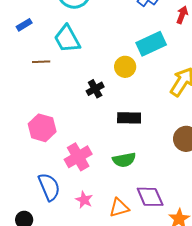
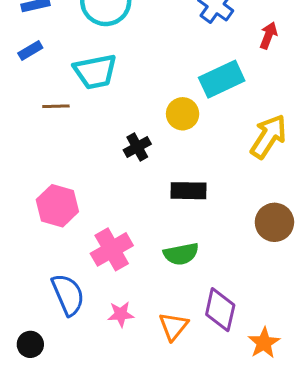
cyan trapezoid: (67, 39) -> (95, 72), turned -72
purple diamond: (150, 197) -> (220, 310), turned 36
pink star: (84, 200) -> (121, 314), turned -30
orange triangle: (119, 208) -> (173, 326), turned -35

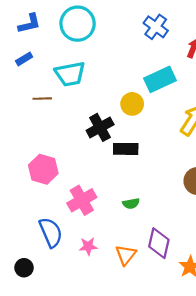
black cross: (137, 147) -> (100, 127), size x1.4
black rectangle: (189, 191) -> (126, 149), moved
green semicircle: (181, 254) -> (131, 203), size x0.7

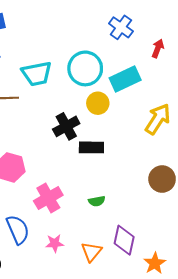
cyan circle: (78, 24) -> (85, 68), moved

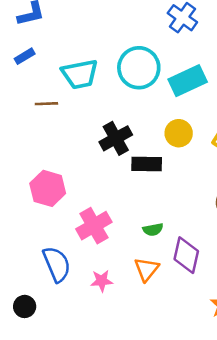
yellow circle: (98, 103) -> (179, 133), moved
purple diamond: (124, 240) -> (186, 255), moved
orange triangle: (91, 252) -> (147, 269), moved

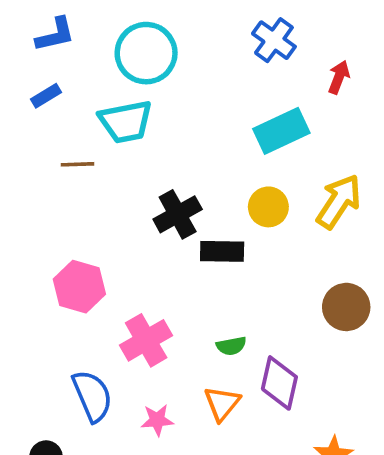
cyan circle: (139, 68) -> (146, 53), moved

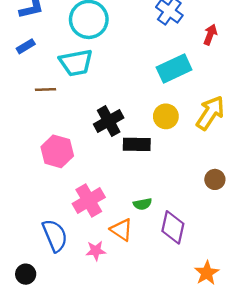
pink hexagon: (79, 287) -> (57, 151), moved
brown circle: (346, 307) -> (215, 179), size x0.7
orange triangle: (222, 403) -> (121, 230), moved, turned -35

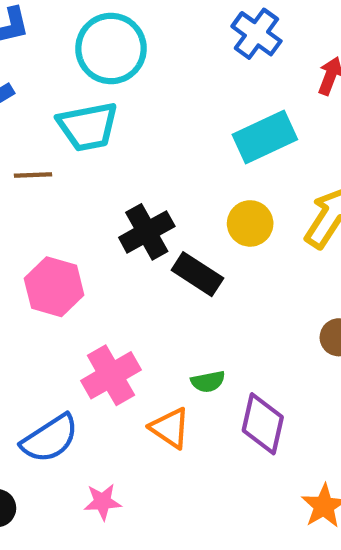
black rectangle: (137, 144) -> (197, 274), turned 32
blue semicircle: (55, 236) -> (50, 439), turned 80
pink star: (96, 251) -> (103, 502), moved

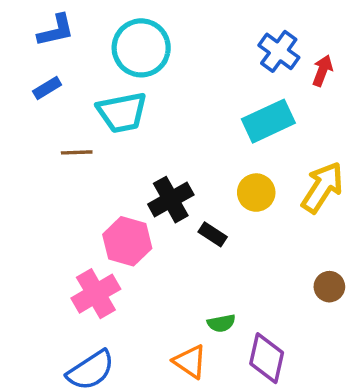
blue cross: (256, 34) -> (279, 51), moved
black rectangle: (197, 274) -> (213, 234), size x0.7
pink hexagon: (54, 287) -> (127, 241), moved
pink cross: (111, 375) -> (96, 294), moved

